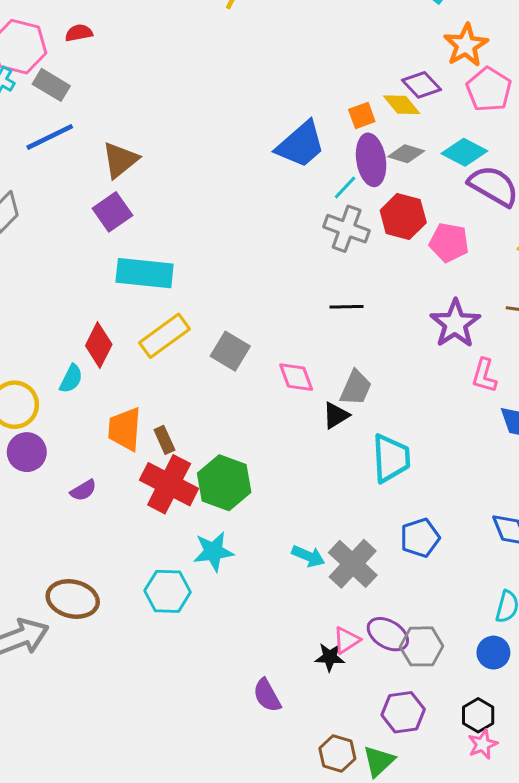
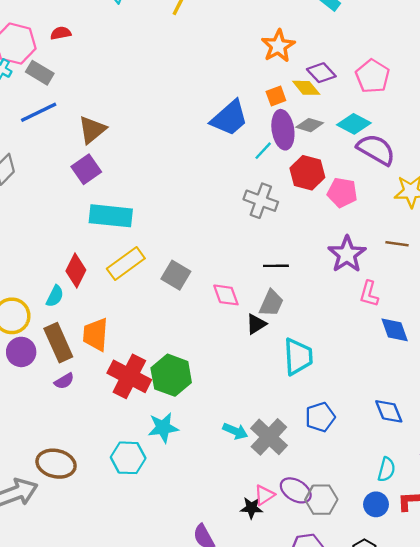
orange star: (466, 45) -> (278, 46), moved
gray cross: (347, 229) -> (261, 201), moved
black line: (347, 307) -> (276, 266), moved
brown rectangle: (164, 440) -> (58, 343), moved, size x1.8

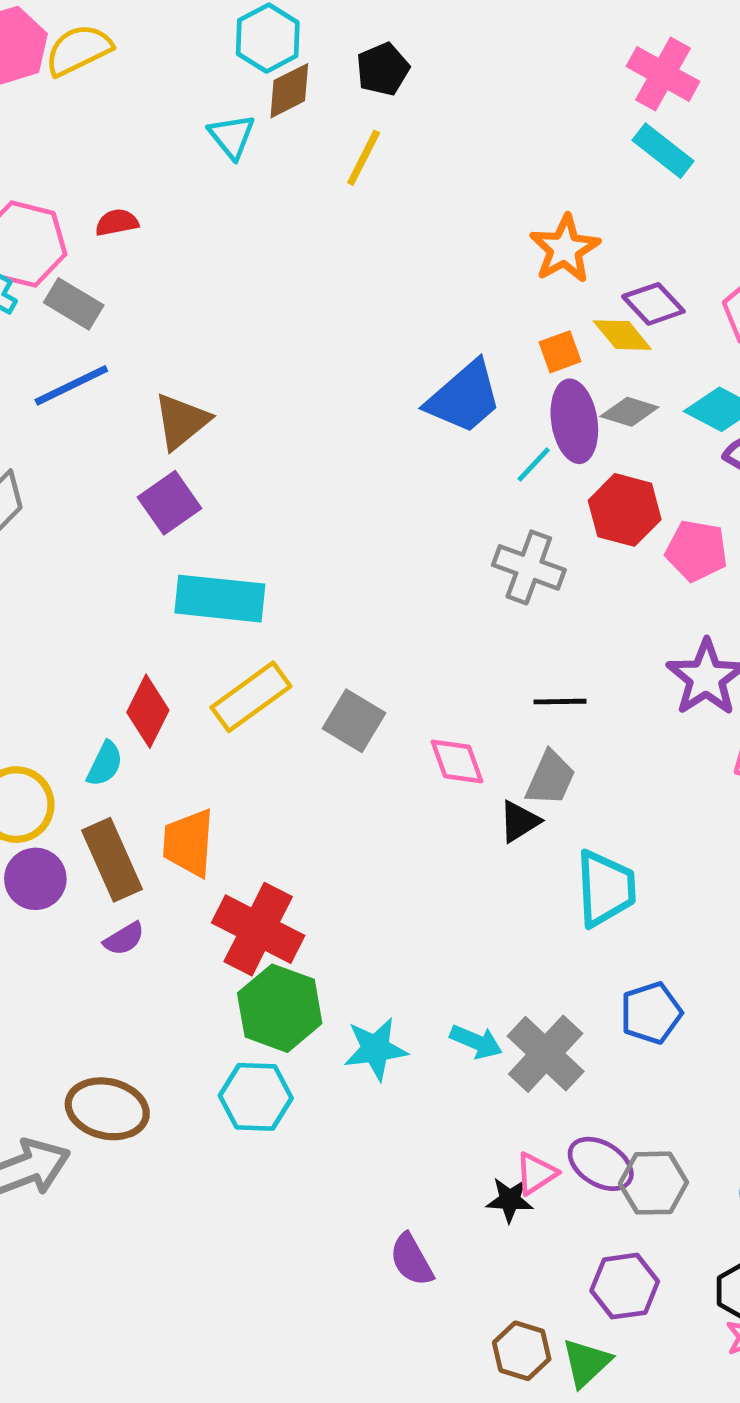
green hexagon: (171, 375) -> (280, 1008), moved
cyan star: (163, 428) -> (376, 1049), moved

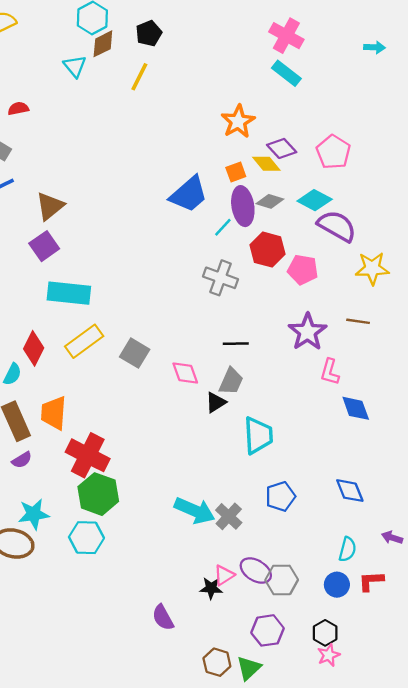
cyan arrow: (476, 1042) -> (195, 511), size x1.6
cyan star: (376, 1049) -> (34, 514), moved
gray cross: (546, 1054) -> (229, 516), size x0.7

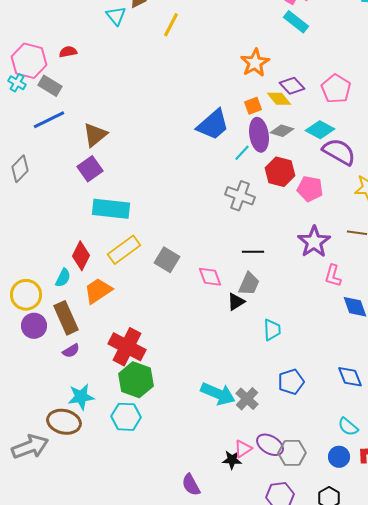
orange trapezoid: (54, 413) -> (98, 291), moved, turned 52
cyan trapezoid: (258, 435) -> (272, 330), size x0.7
cyan semicircle: (347, 549) -> (348, 427), turned 115

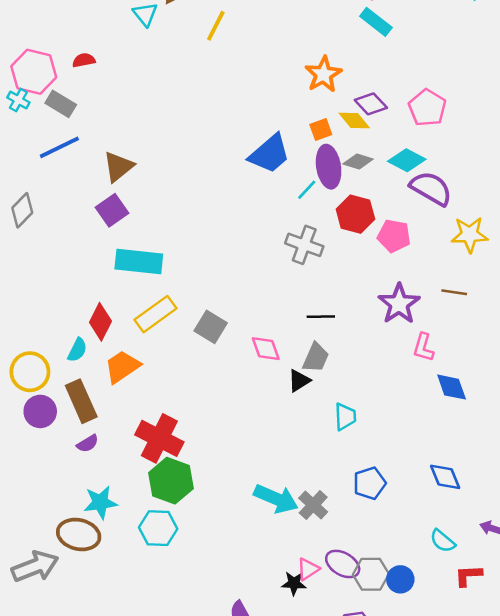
blue circle: (339, 457) -> (400, 579), moved

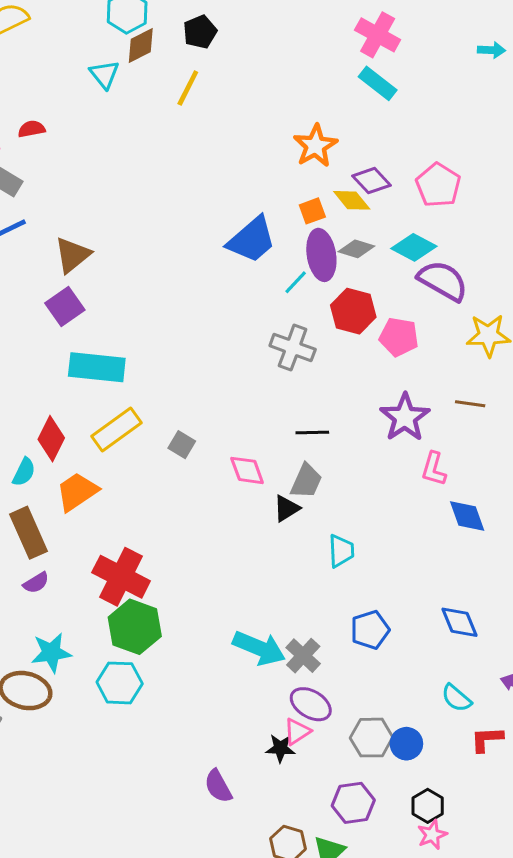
gray square: (211, 327) -> (182, 445), size x0.7
purple ellipse: (343, 564) -> (311, 704), moved

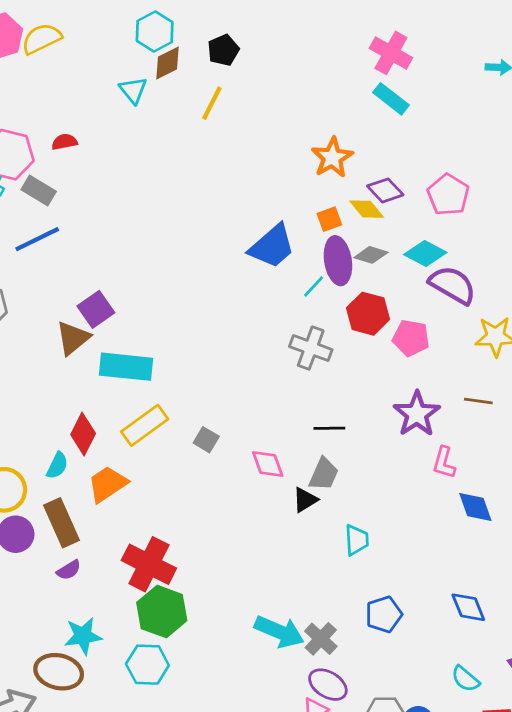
brown triangle: (72, 255) -> (73, 338), moved

